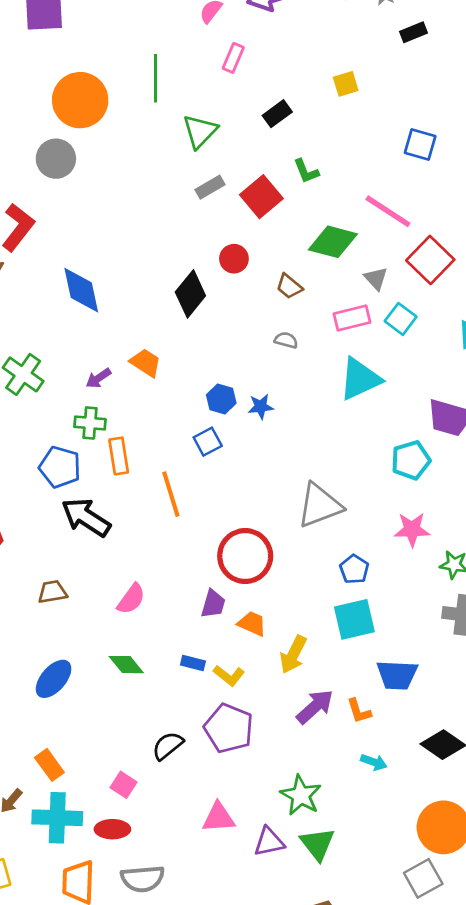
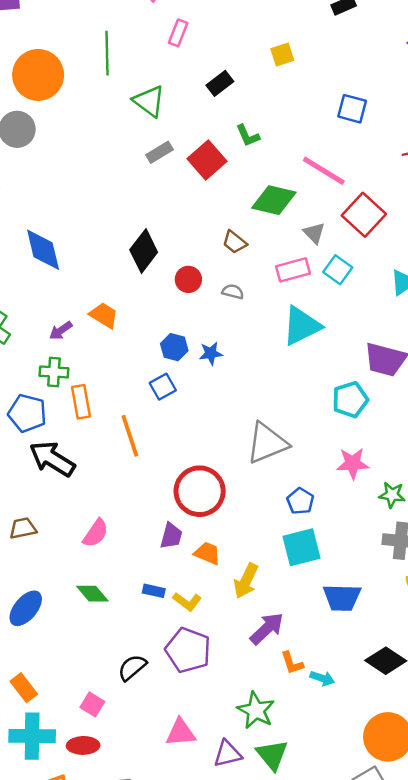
green triangle: (200, 131) -> (149, 101), turned -36
red circle: (234, 259) -> (188, 279), moved
orange L-shape: (359, 711) -> (292, 663), moved

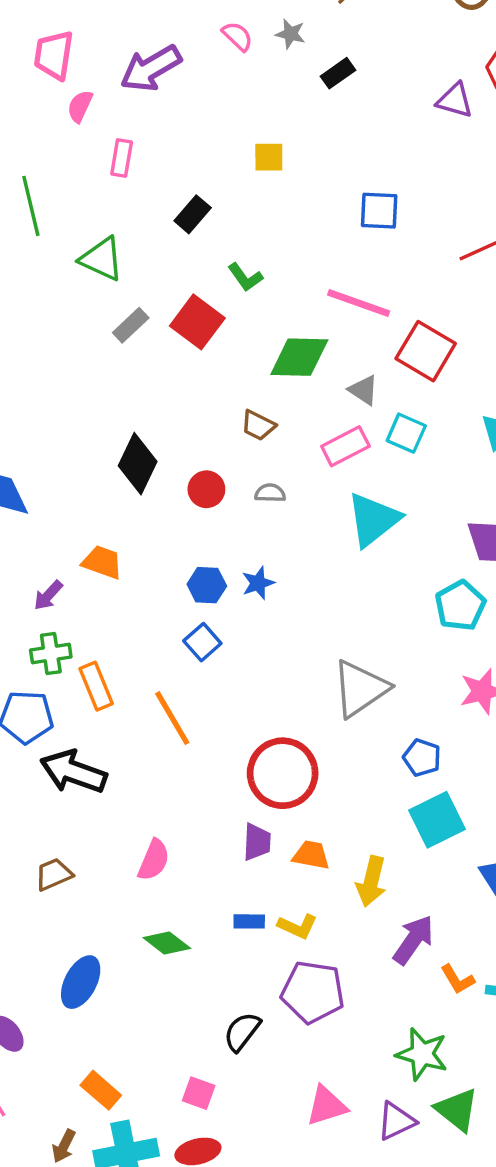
yellow square: (282, 54) -> (269, 157), turned 30

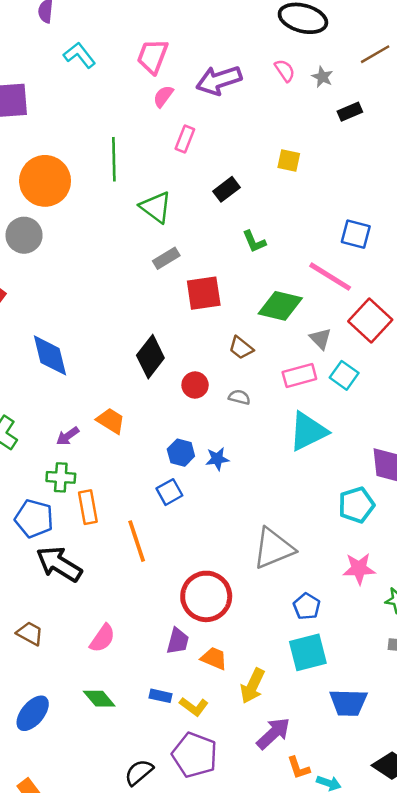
blue square: (379, 211) -> (356, 234), moved
red square: (197, 322) -> (204, 293), moved, turned 33
brown trapezoid: (54, 874) -> (30, 633), turned 40

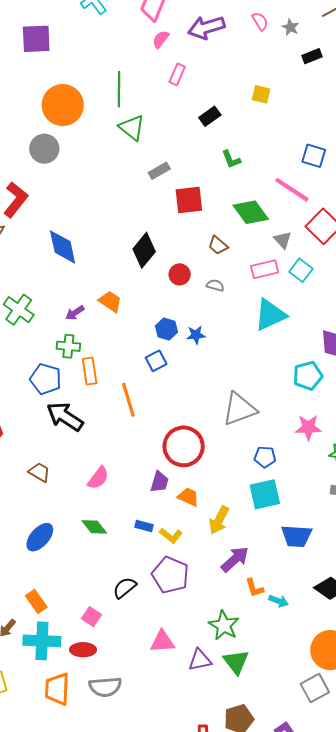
green triangle: (156, 207) -> (132, 128), moved
green diamond: (280, 306) -> (251, 212), turned 39
blue pentagon: (307, 606) -> (265, 457), turned -30

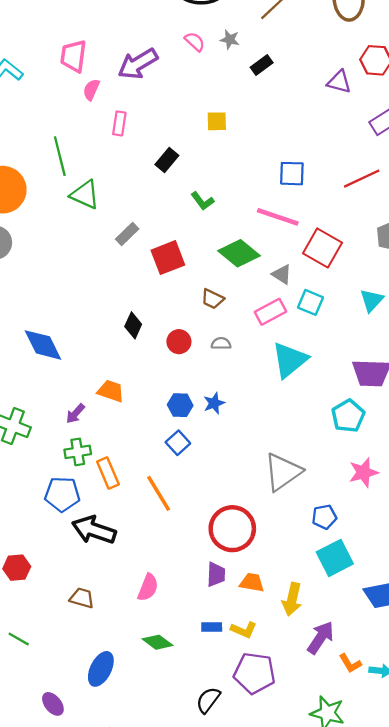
black diamond: (144, 250) -> (133, 325), size x0.7

